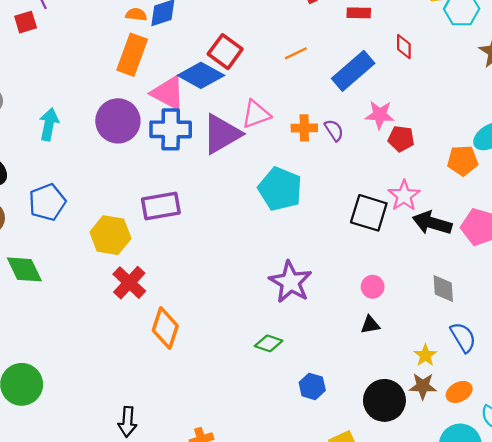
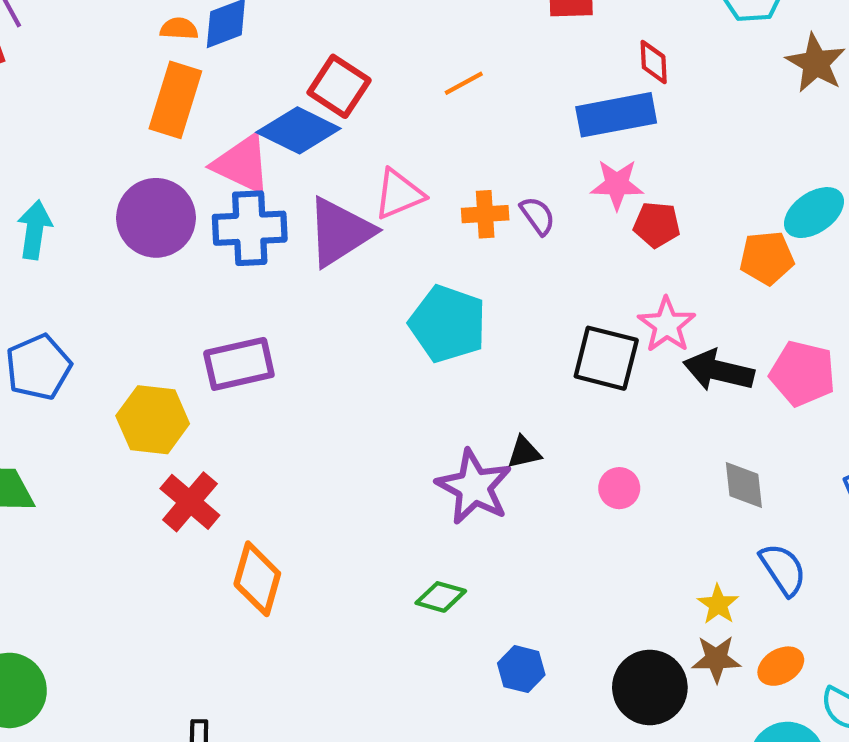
blue rectangle: (353, 71) -> (616, 115), moved, turned 33
black triangle: (370, 325) -> (524, 452), moved

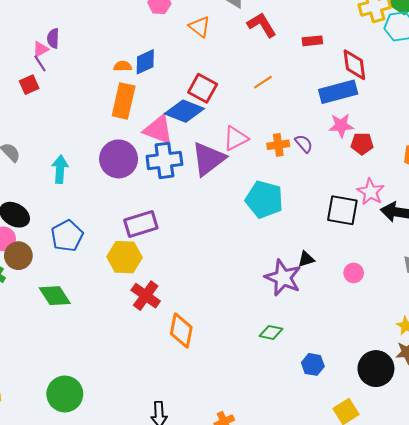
red diamond: (654, 62) -> (354, 65), size x1.5
purple rectangle: (239, 364) -> (141, 224), moved

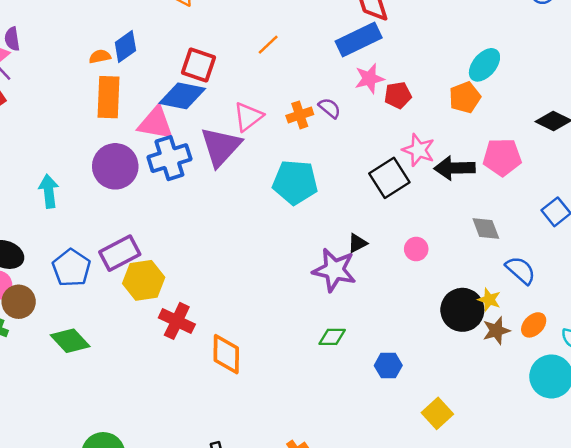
black square: (342, 210) -> (389, 178), turned -32
purple rectangle: (141, 224) -> (120, 253), moved
black circle: (376, 369) -> (462, 310), moved

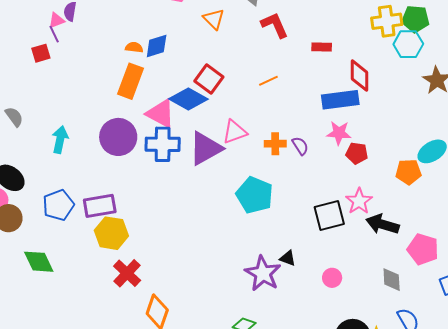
pink pentagon: (502, 157) -> (423, 249), moved
black triangle: (357, 243) -> (288, 258), turned 30

